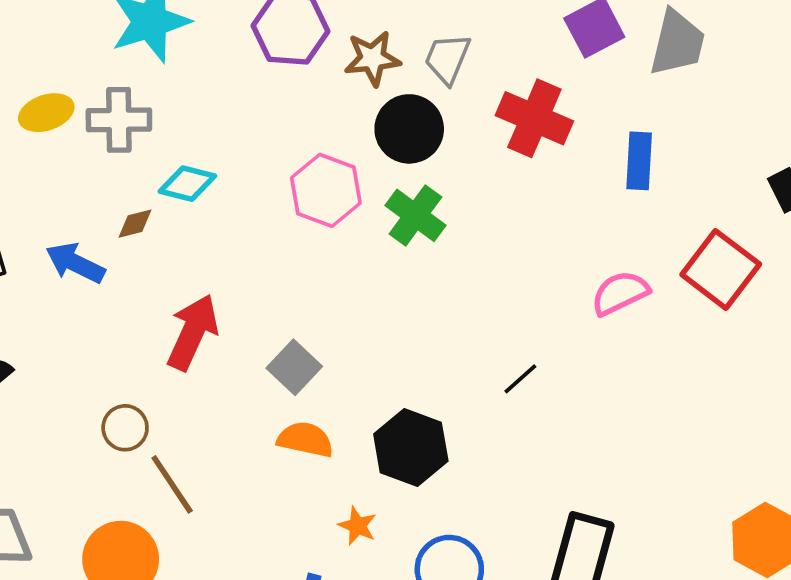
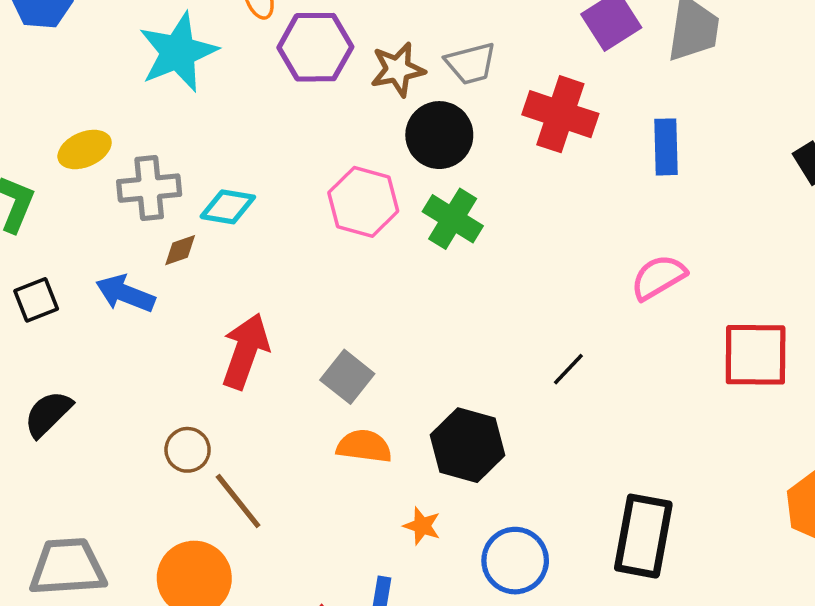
gray trapezoid: (447, 59) -> (471, 63), turned -122
gray cross: (119, 120) -> (149, 188), moved
red square: (721, 269) -> (756, 355), moved, turned -32

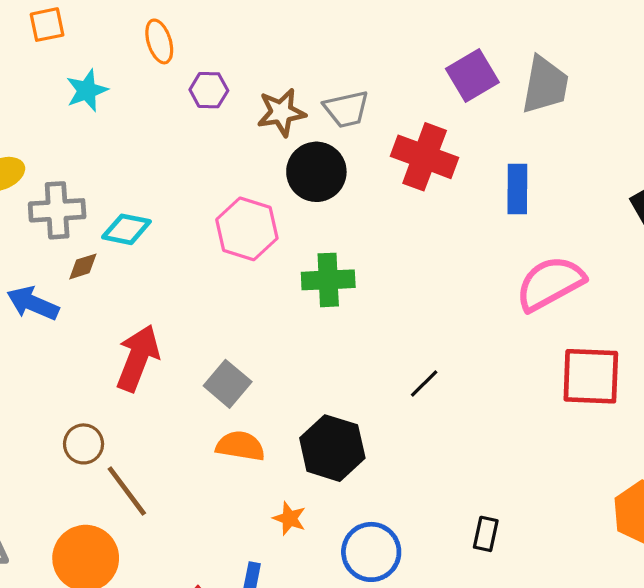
purple hexagon: (315, 47) -> (209, 90), size x0.6
cyan star: (178, 52) -> (87, 91), size x0.6
green cross: (453, 219) -> (328, 280), moved, turned -36
pink semicircle: (658, 277) -> (550, 283), moved, size x1.4
black rectangle: (643, 536) -> (486, 534), size x0.5

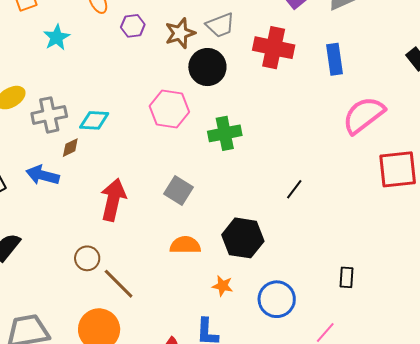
gray square: (228, 384) -> (179, 191), moved

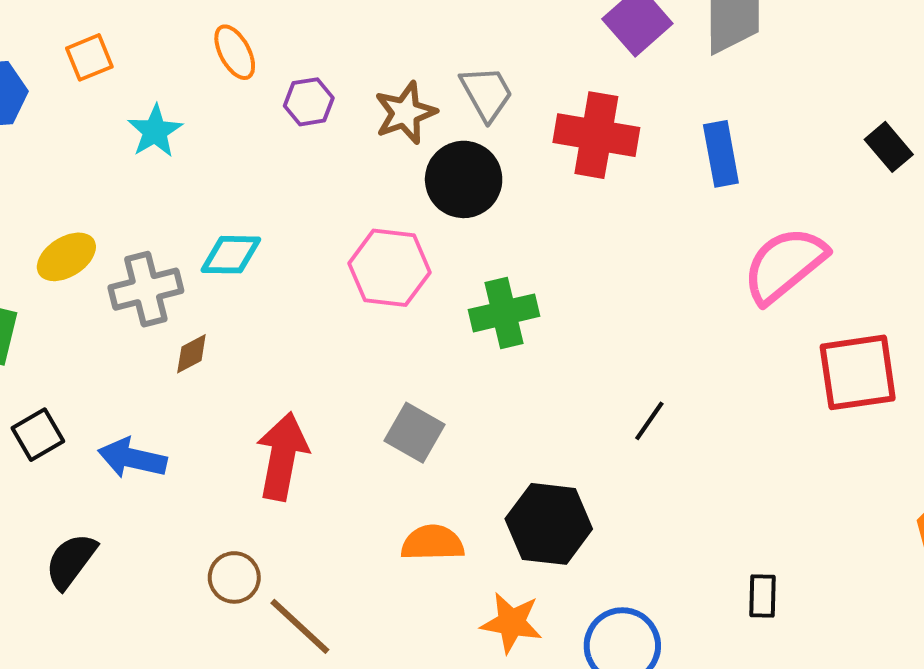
gray trapezoid: (220, 25) -> (487, 93), turned -96
cyan diamond: (94, 120) -> (231, 255), moved
blue arrow: (43, 175) -> (132, 458), moved
orange star: (223, 286) -> (511, 623), size x1.4

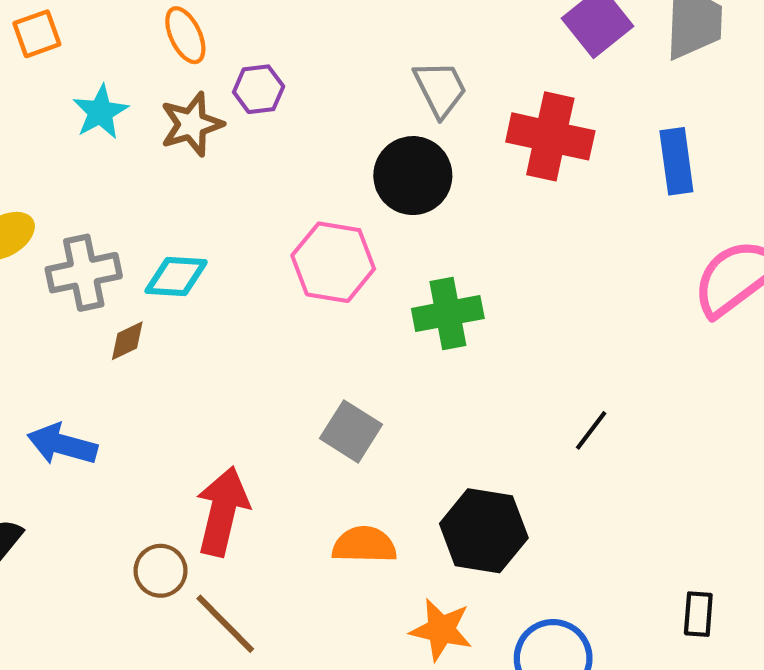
brown star: (405, 113) -> (192, 124), moved
cyan diamond: (231, 255) -> (176, 276), moved
red arrow: (282, 456) -> (222, 511), moved

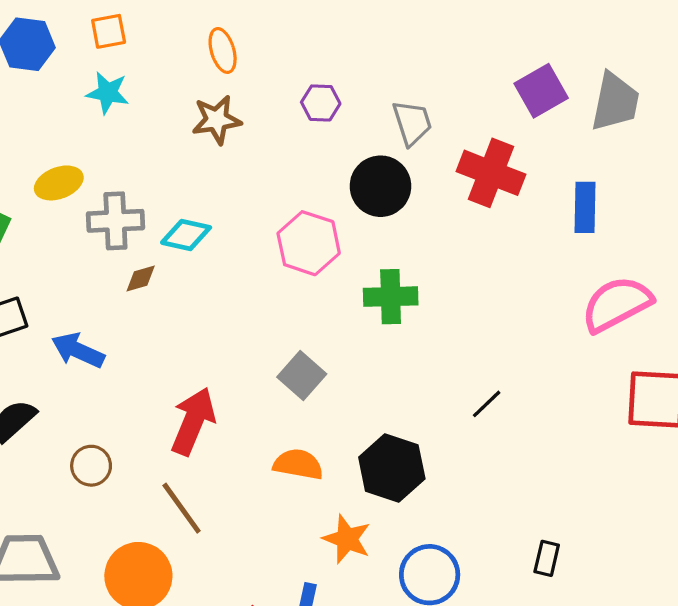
purple hexagon: (259, 89) -> (321, 103), moved
cyan star: (100, 112) -> (108, 93), moved, turned 30
brown circle: (161, 571) -> (91, 466), moved

